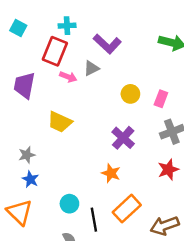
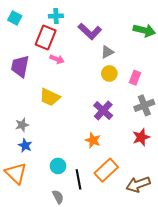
gray triangle: (91, 68) -> (107, 52), moved

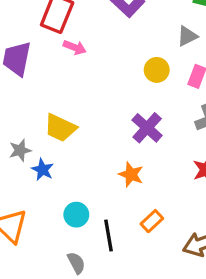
gray triangle: (107, 52) -> (187, 36), moved
yellow trapezoid: (50, 97) -> (60, 128), moved
blue star: (25, 145) -> (43, 170), moved
orange rectangle: (106, 170) -> (152, 221), size x0.6

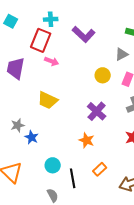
yellow trapezoid: (60, 128) -> (48, 100), moved

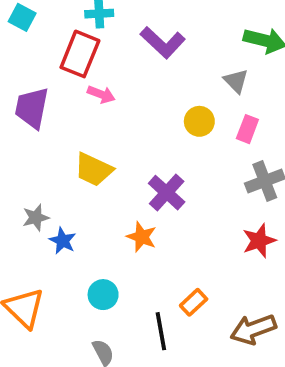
gray triangle: (122, 54) -> (236, 81), turned -48
purple cross: (97, 111) -> (167, 193), moved
orange star: (87, 140) -> (142, 237), moved
black line: (73, 178) -> (161, 331), moved

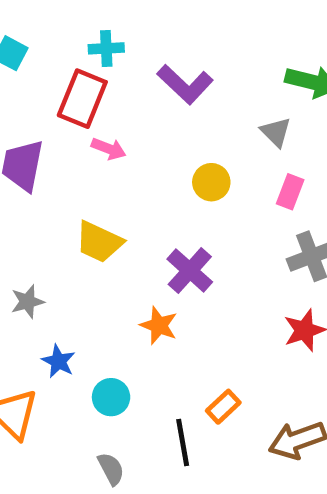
yellow circle: (199, 121) -> (211, 182), moved
blue star: (63, 241) -> (58, 361), moved

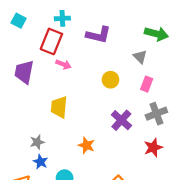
purple L-shape: (185, 84) -> (98, 35), turned -30
yellow trapezoid: (99, 242) -> (59, 107), turned 70
purple cross: (190, 271) -> (121, 120), moved
gray star: (27, 302) -> (37, 142), moved

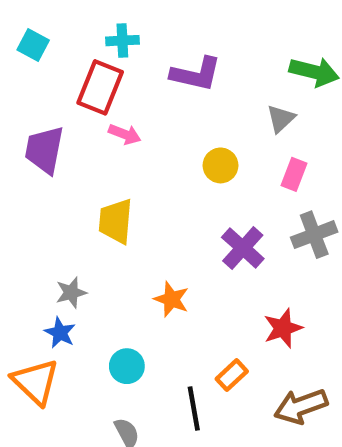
gray triangle: (140, 57) -> (281, 119), turned 32
red star: (153, 148) -> (283, 328), moved
blue star: (40, 162) -> (60, 333), moved

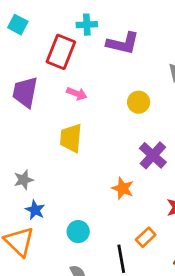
cyan cross: (122, 41) -> (87, 25), moved
pink arrow: (125, 134) -> (77, 94), moved
gray star: (71, 293) -> (24, 180), moved
orange star: (171, 299) -> (123, 188), moved

